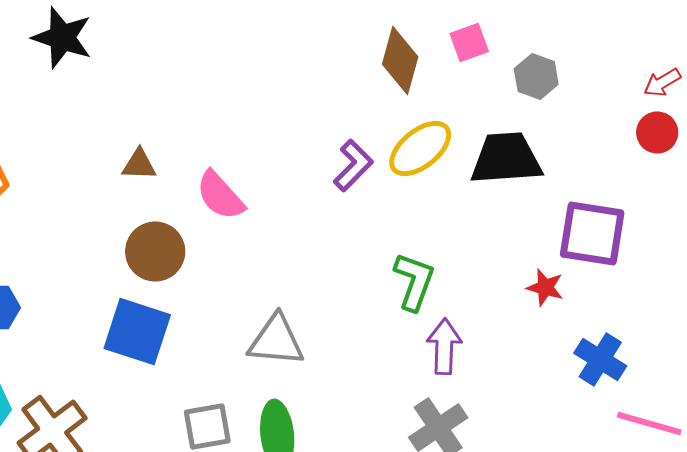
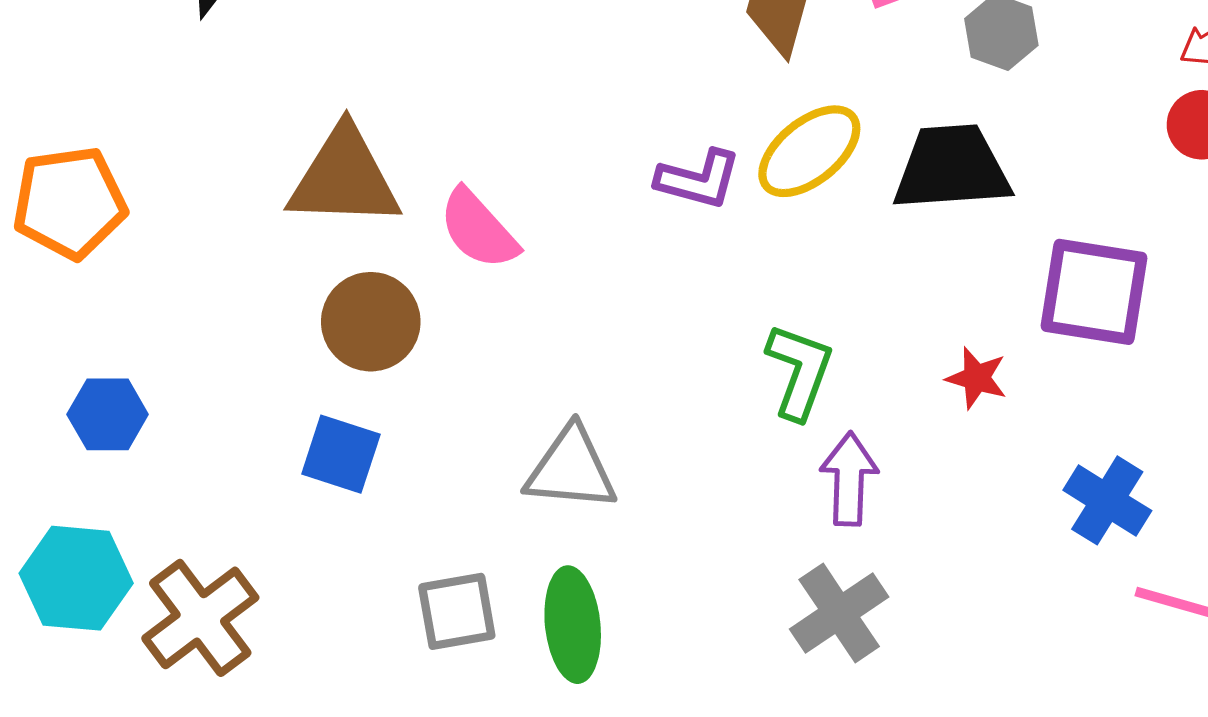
brown triangle: (139, 165) -> (344, 178), size x2.0
purple L-shape: (353, 166) -> (698, 179), turned 60
red star: (545, 288) -> (977, 378), moved
blue square: (137, 332) -> (341, 454), size x0.7

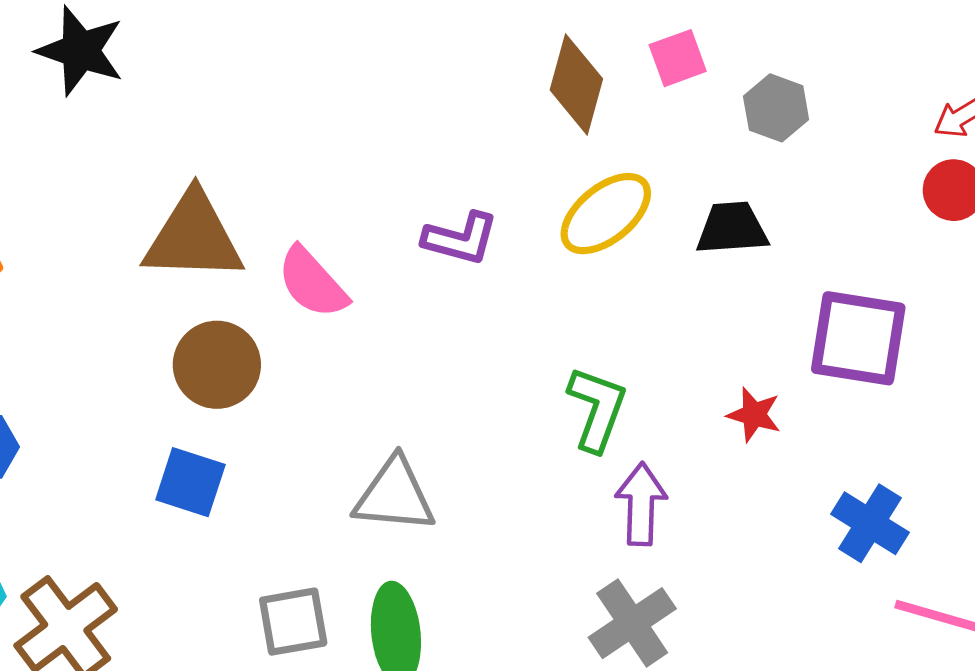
black trapezoid: (952, 168) -> (732, 228), size x0.7
purple L-shape: (698, 179) -> (461, 239), moved

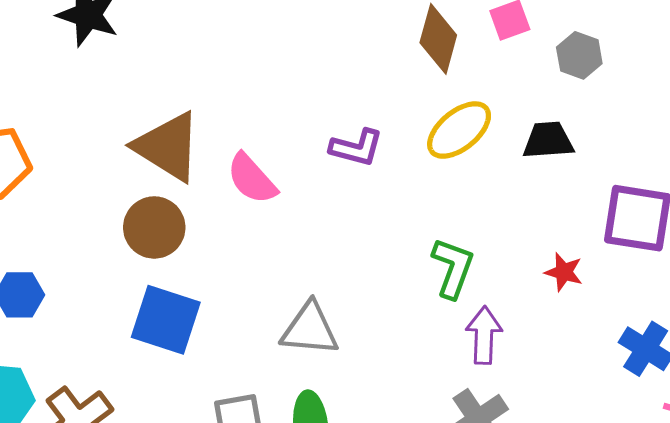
brown triangle: (193, 237) -> (168, 147), turned 30
brown circle: (217, 365) -> (154, 227), moved
blue square: (190, 482) -> (166, 320), size x1.4

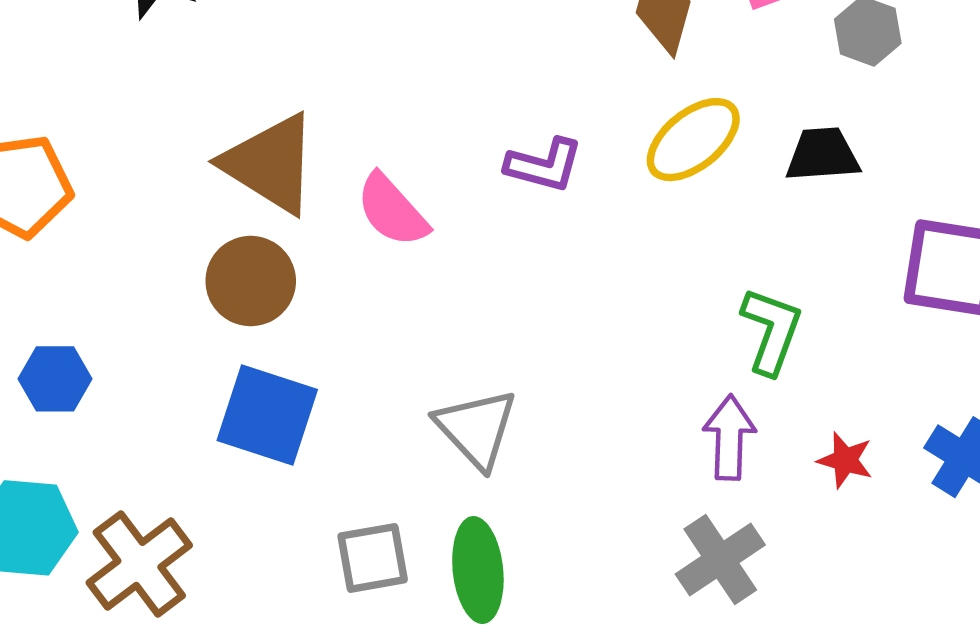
green L-shape: (453, 268) -> (771, 331), moved
red star: (564, 272) -> (845, 460), moved
gray triangle: (310, 329) -> (476, 429), turned 42

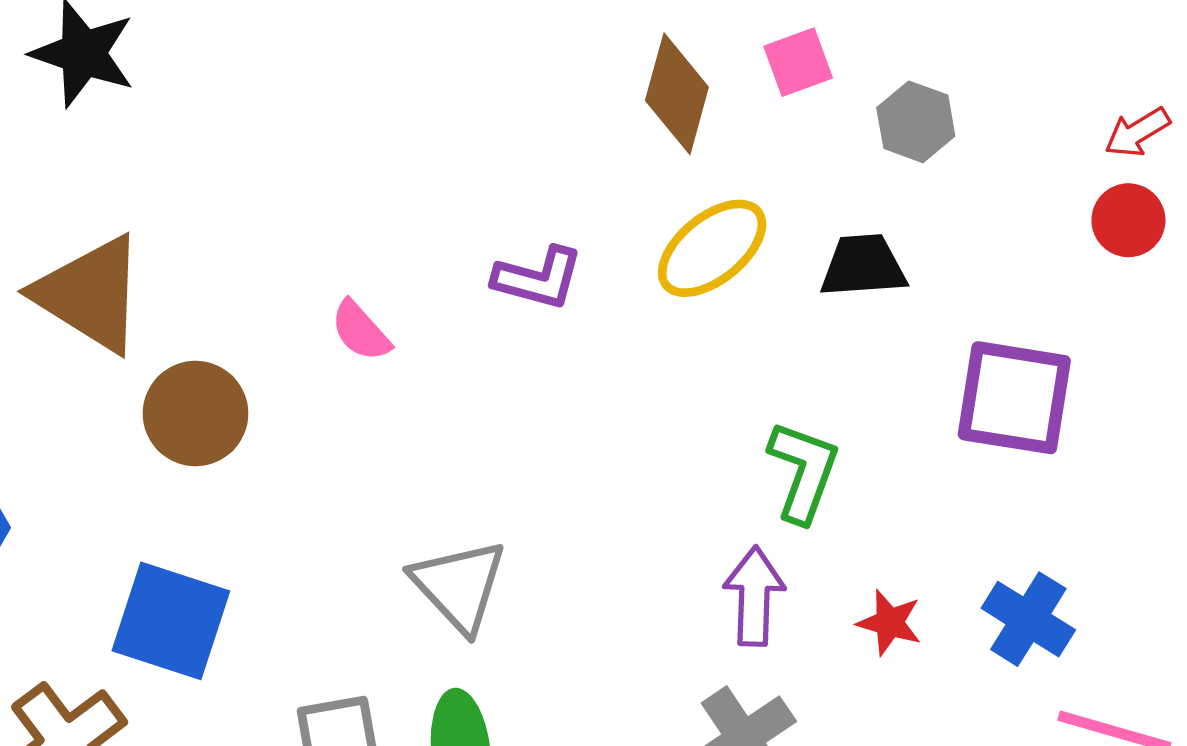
brown triangle: (270, 164) -> (90, 294), moved
pink semicircle: (392, 210) -> (361, 331), size x0.7
blue square: (267, 415) -> (171, 621), moved

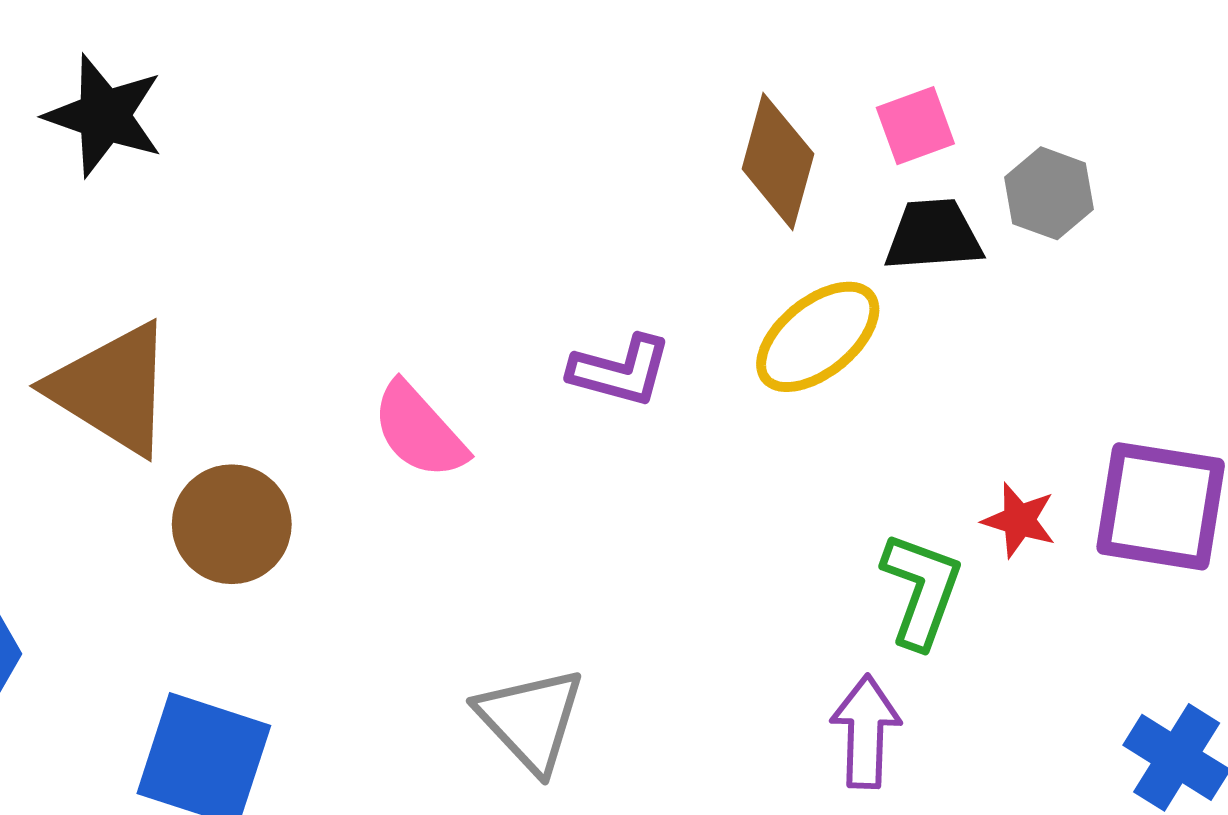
black trapezoid: (863, 266) -> (933, 235), moved
pink semicircle: (361, 331) -> (419, 431), size x1.4
red star: (890, 623) -> (1019, 520), moved

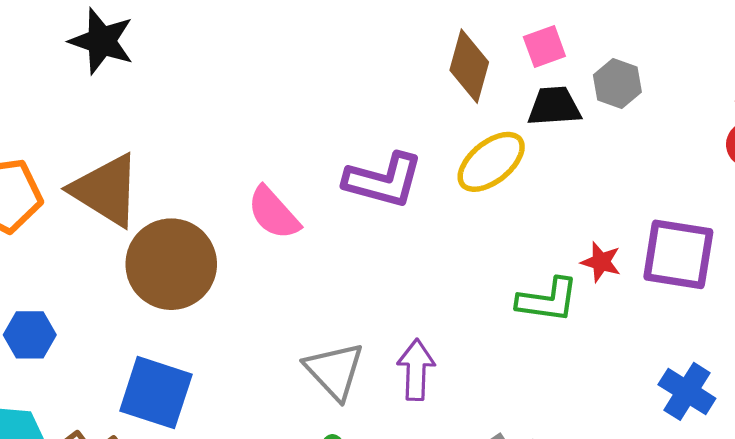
purple L-shape: (620, 371) -> (383, 180), size x1.4
brown circle: (232, 524) -> (171, 264), size x1.4
green L-shape: (921, 590) -> (548, 300), turned 78
purple arrow: (866, 732) -> (416, 370), moved

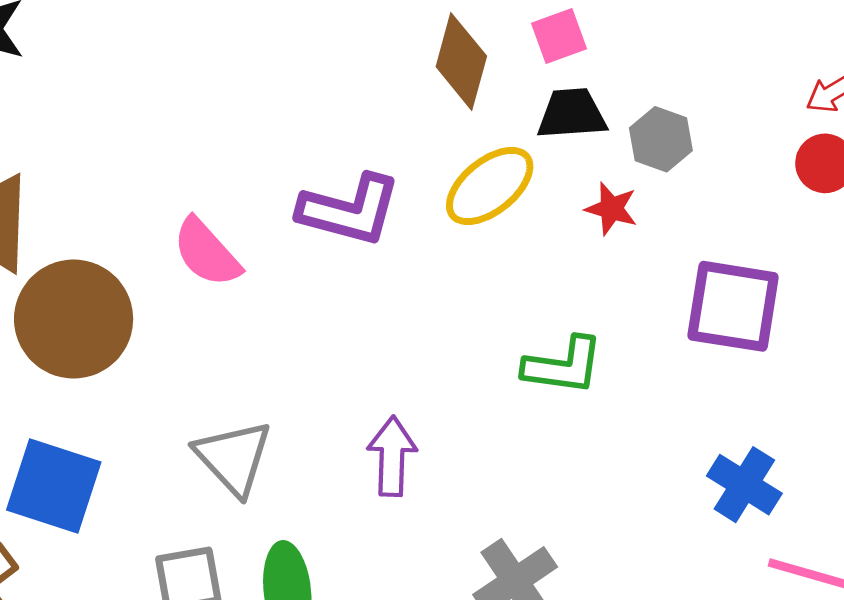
gray hexagon: (617, 84) -> (661, 139), moved
red star: (601, 262) -> (611, 209), moved
gray triangle: (334, 371) -> (234, 458), moved

